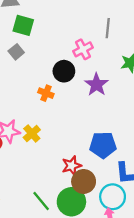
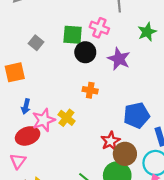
green square: (23, 25) -> (73, 35), moved
pink cross: (83, 49) -> (99, 28), turned -30
orange cross: (46, 93) -> (90, 90), moved

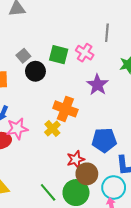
black circle: (85, 52) -> (35, 71), moved
orange cross: (90, 90) -> (65, 109), size x1.6
yellow cross: (66, 118) -> (52, 129), moved

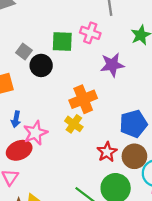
purple star: (97, 85) -> (112, 65), turned -30
orange cross: (65, 109) -> (83, 99), turned -30
brown circle: (87, 174) -> (134, 156), moved

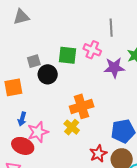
gray square: (24, 52) -> (34, 61), turned 32
purple star: (112, 65) -> (114, 68), moved
red ellipse: (19, 150) -> (23, 146), turned 40

